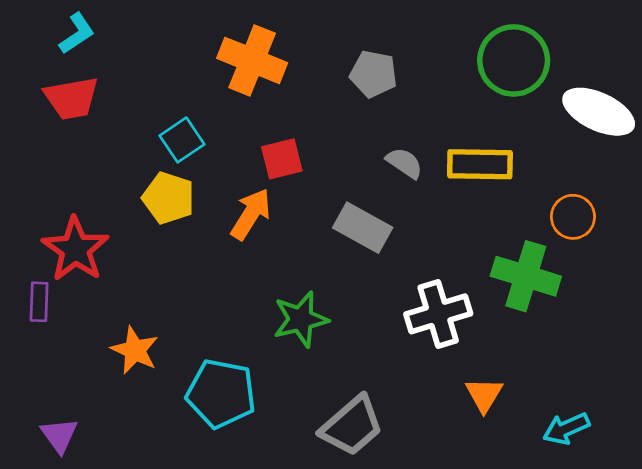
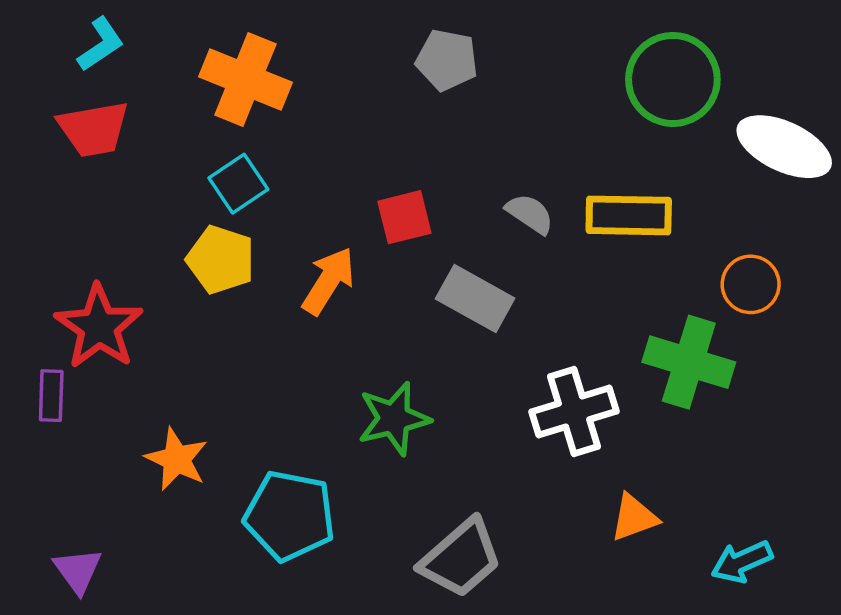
orange cross: (252, 60) -> (245, 79), moved
gray pentagon: (373, 74) -> (447, 60), moved
red square: (282, 159) -> (404, 217), moved
orange triangle: (484, 395) -> (634, 518), turned 39

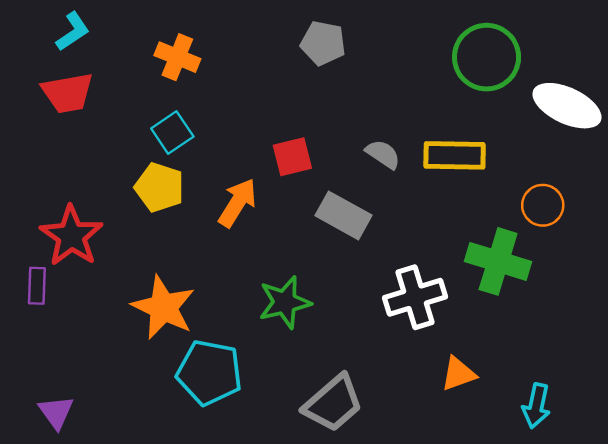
orange cross: (245, 79) -> (177, 57), size x0.7
orange star: (177, 459) -> (163, 307), moved, size x1.4
cyan arrow: (742, 562) -> (536, 406), turned -54

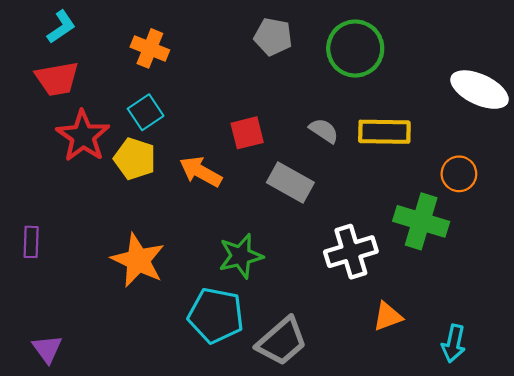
green circle: (487, 57) -> (355, 48), moved
orange arrow: (237, 203) -> (201, 172), turned -93
red star: (71, 236) -> (83, 136), moved
cyan pentagon: (209, 373) -> (216, 315), moved

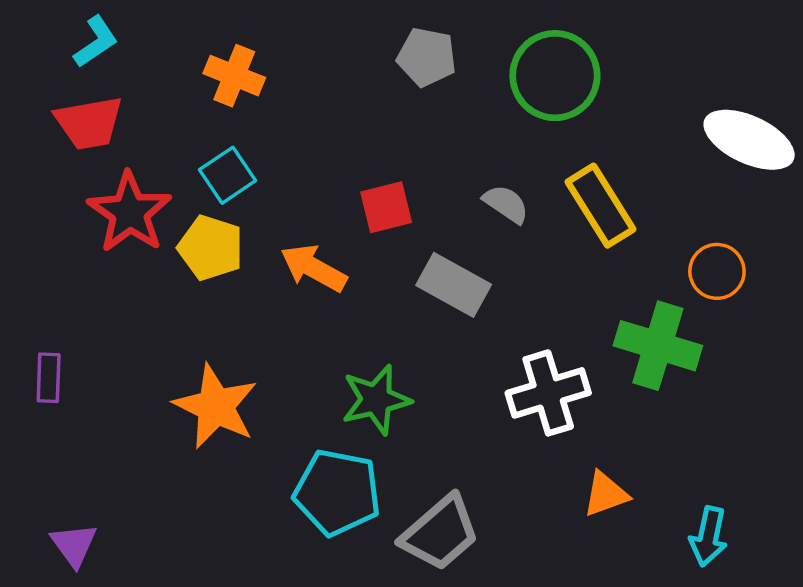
yellow rectangle: (384, 132) -> (601, 206), turned 57

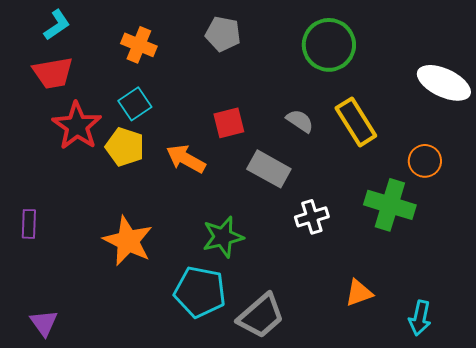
gray pentagon: (427, 57) -> (223, 34), moved
white cross: (548, 393) -> (312, 217), moved, size x0.7

